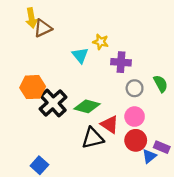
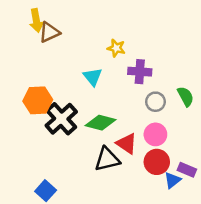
cyan triangle: (80, 55) -> (93, 77), moved

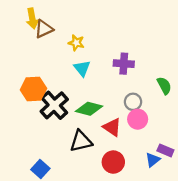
yellow star: (116, 48) -> (76, 43), moved
gray circle: (155, 102) -> (133, 102), moved
black triangle: (107, 159) -> (81, 141), moved
red circle: (157, 162) -> (113, 162), moved

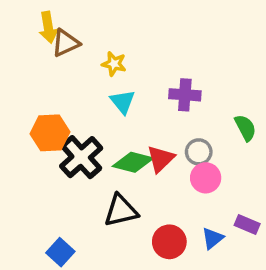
red triangle: (112, 127) -> (161, 159), moved, turned 42
blue triangle: (153, 160) -> (213, 238), moved

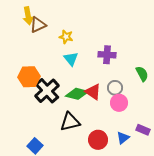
red triangle: (161, 159) -> (93, 92), turned -42

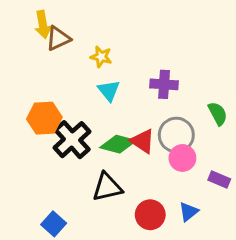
gray circle: (115, 88) -> (176, 135), size x1.5
purple rectangle: (143, 130) -> (219, 179), moved

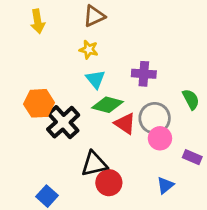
brown triangle: (58, 38) -> (94, 16), moved
green diamond: (118, 144) -> (108, 105), moved
red circle: (150, 215) -> (109, 183), moved

